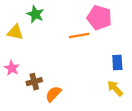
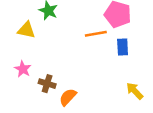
blue rectangle: (117, 63) -> (123, 47), moved
brown cross: (34, 82) -> (47, 84), turned 32

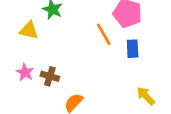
orange line: (96, 34) -> (104, 34), turned 70
brown cross: (47, 84) -> (50, 76), moved

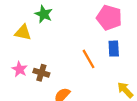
orange line: (104, 34) -> (88, 59), moved

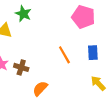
blue rectangle: (114, 49) -> (93, 53), moved

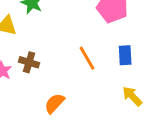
brown cross: (21, 67) -> (29, 62), moved

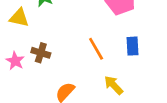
yellow arrow: (132, 96) -> (114, 85), moved

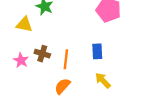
blue rectangle: (132, 46) -> (97, 51), moved
orange line: (96, 49) -> (66, 59), moved, turned 36

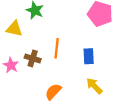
orange line: (66, 59) -> (57, 48), moved

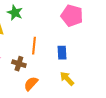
brown cross: (33, 58) -> (19, 64), moved

